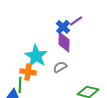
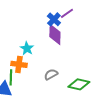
cyan star: (36, 56) -> (27, 48), size x0.6
gray semicircle: (60, 67) -> (51, 74), moved

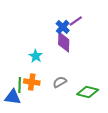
orange cross: (19, 64) -> (32, 82), moved

